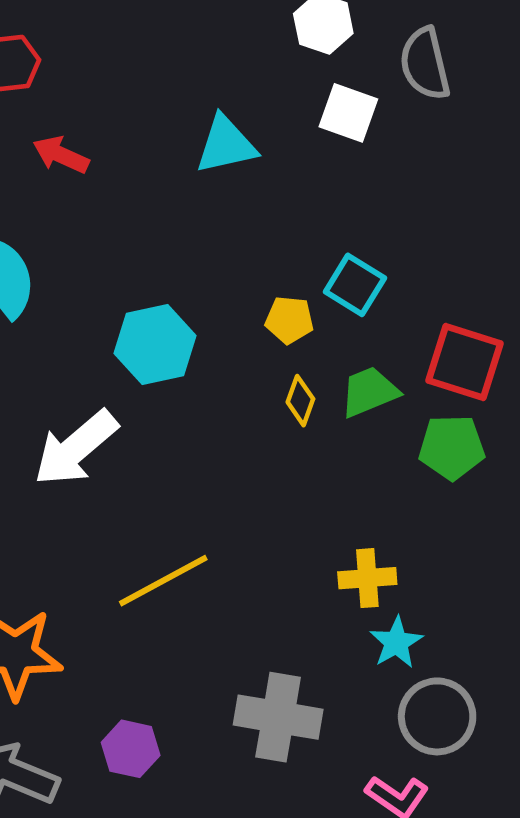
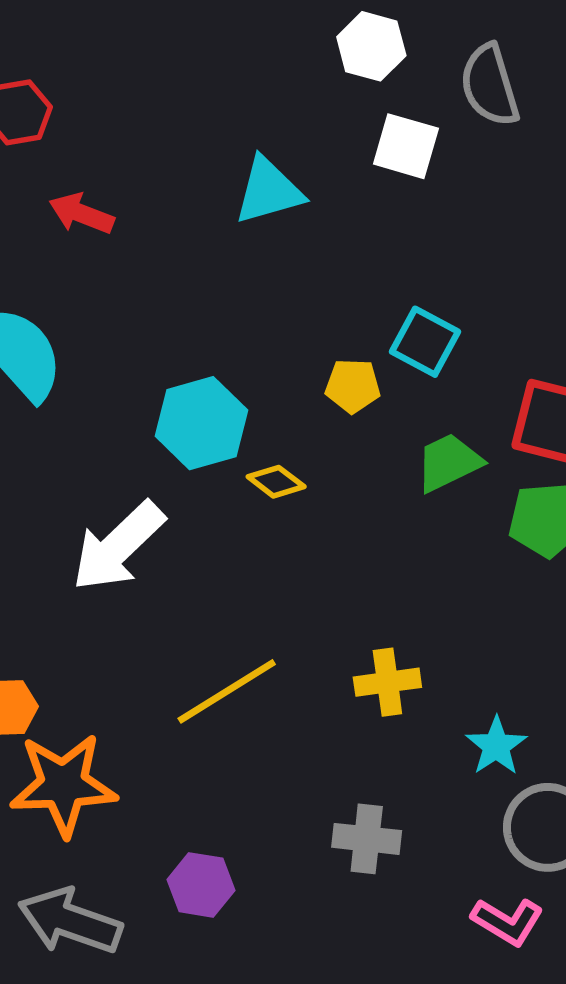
yellow diamond: (300, 401) -> (276, 482), moved, turned -69
yellow cross: (367, 578) -> (387, 682), moved
gray cross: (278, 717) -> (367, 839), size x0.7

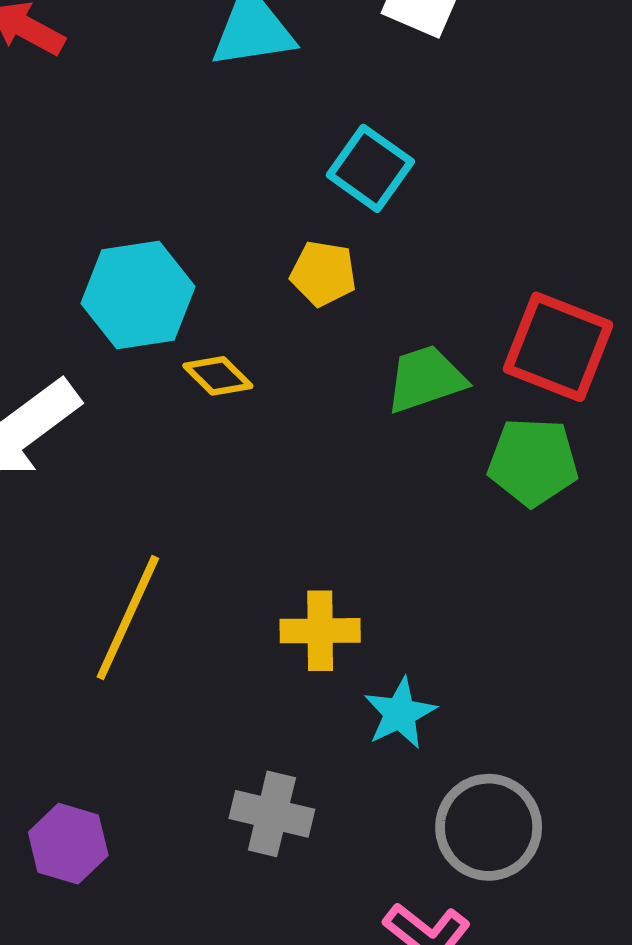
cyan square: (425, 342) -> (370, 168), moved
yellow line: (227, 691) -> (128, 618), turned -41
cyan star: (496, 746) -> (400, 713), moved

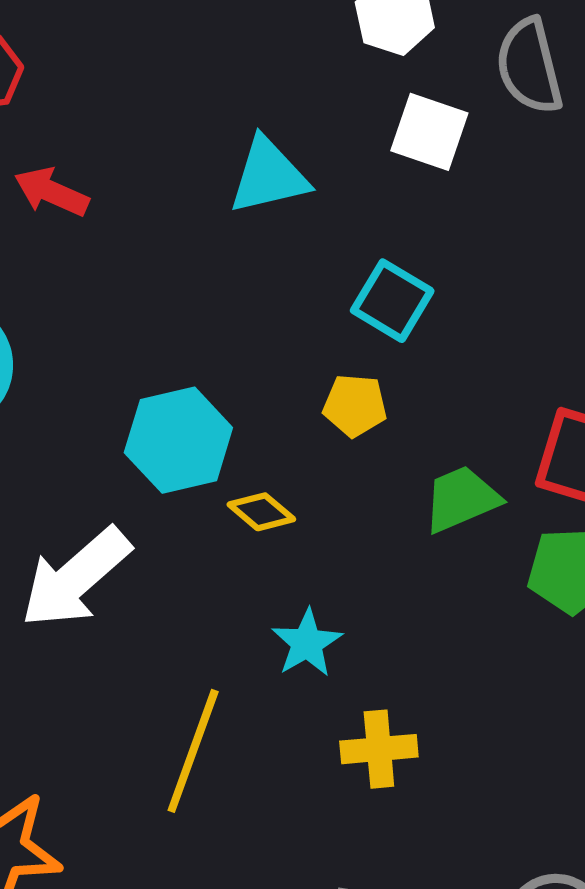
cyan star: (400, 713) -> (307, 643), moved

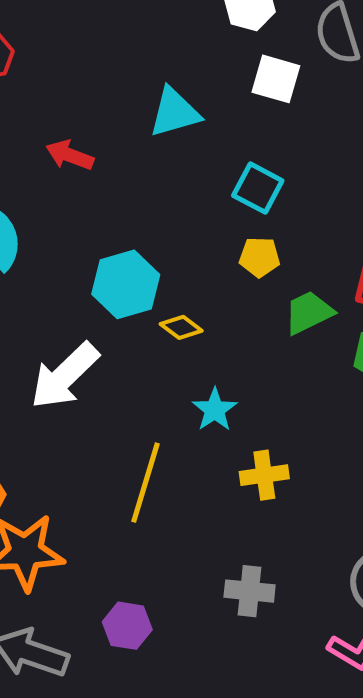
red arrow: (51, 192) -> (70, 155), moved
yellow pentagon: (355, 405) -> (259, 257), moved

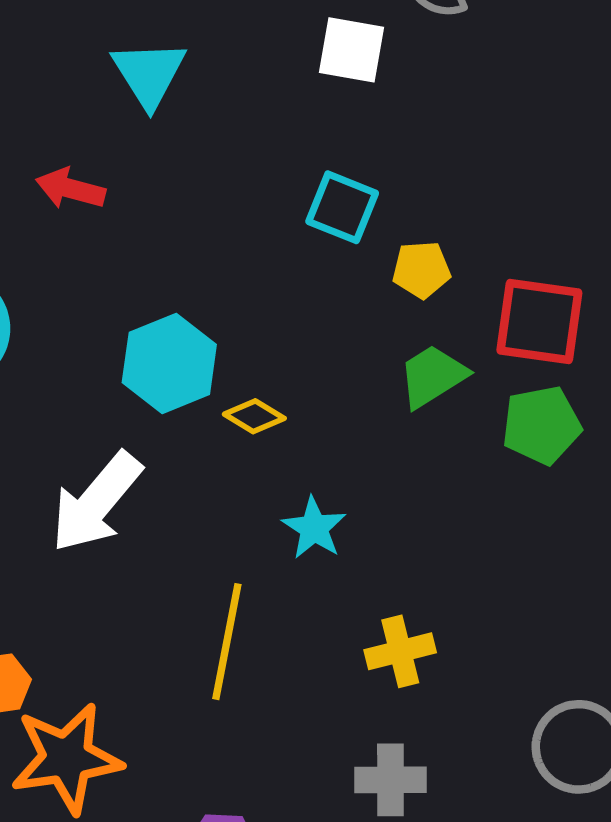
cyan triangle: (175, 112) -> (149, 74), moved, turned -40
yellow pentagon: (259, 257) -> (421, 270), moved
yellow cross: (264, 475) -> (400, 651), moved

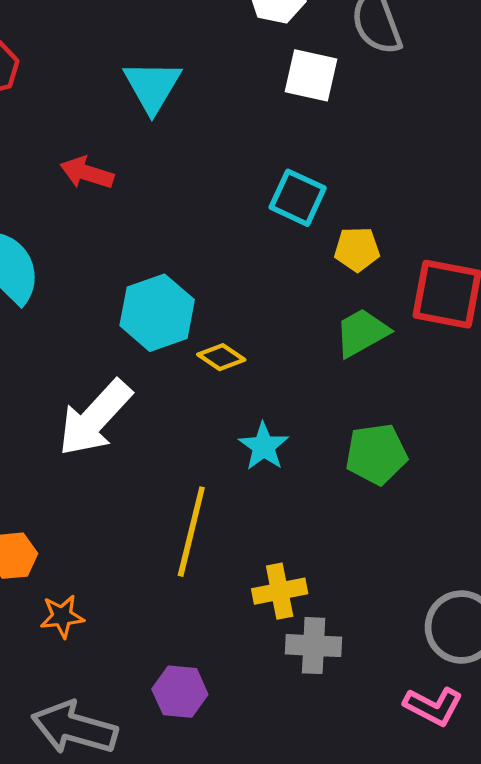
green pentagon: (542, 425) -> (376, 454), moved
yellow cross: (400, 651) -> (280, 591), moved
orange star: (66, 758) -> (62, 616), size x0.5

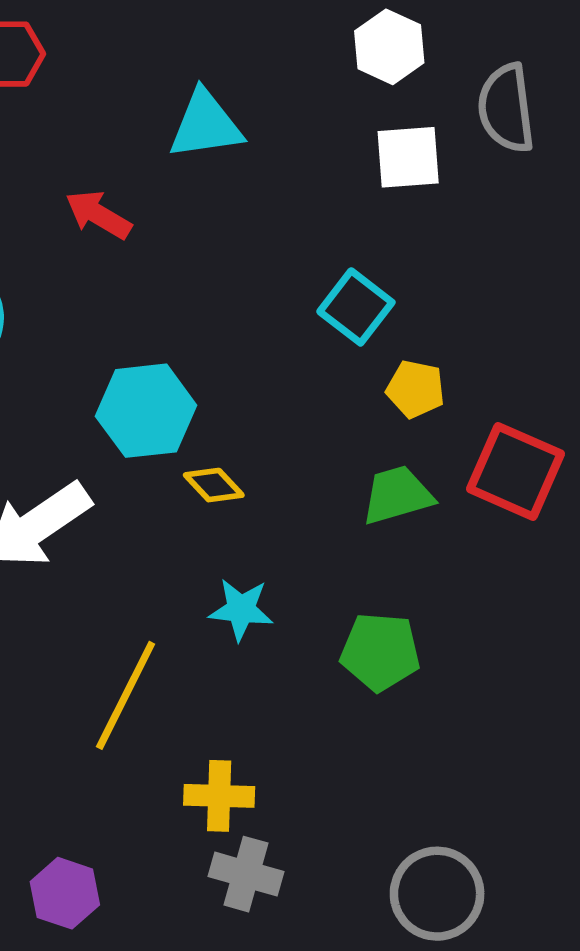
white square: (311, 75) -> (408, 157), turned -30
cyan triangle: (152, 86) -> (206, 125), turned 38
cyan star: (264, 446) -> (241, 609), turned 30

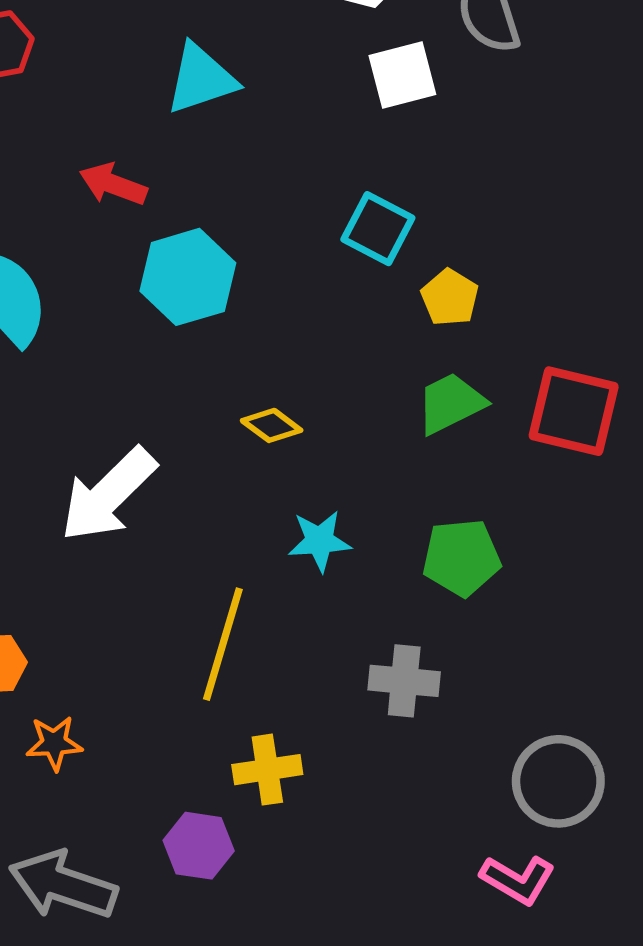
yellow pentagon: (416, 389) -> (450, 298), turned 30
cyan hexagon: (146, 411) -> (188, 277), moved
red square: (515, 471) -> (574, 411), moved
yellow cross: (219, 796) -> (267, 770), moved
gray cross: (246, 874) -> (404, 681), moved

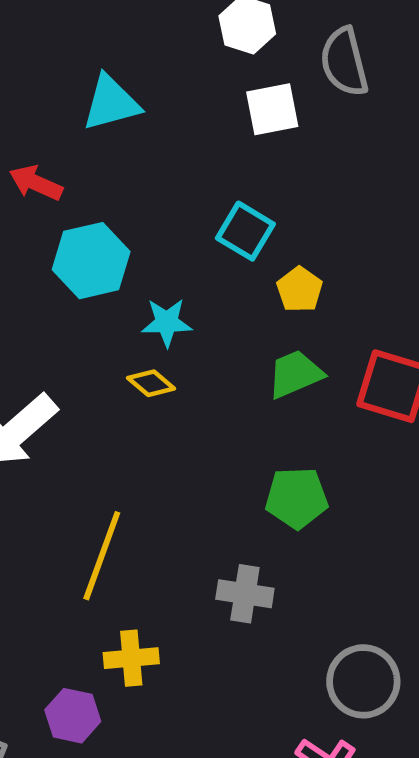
cyan star: (320, 541) -> (167, 322), moved

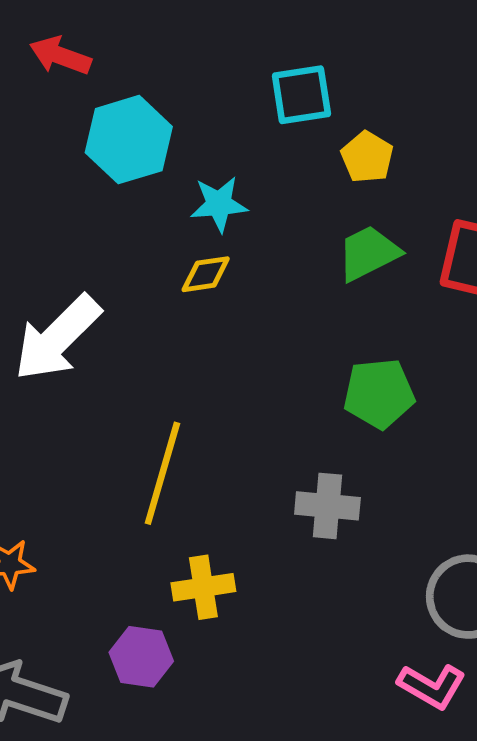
cyan square: (245, 231) -> (301, 95), turned -36
yellow diamond: (151, 383) -> (206, 274), turned -45

